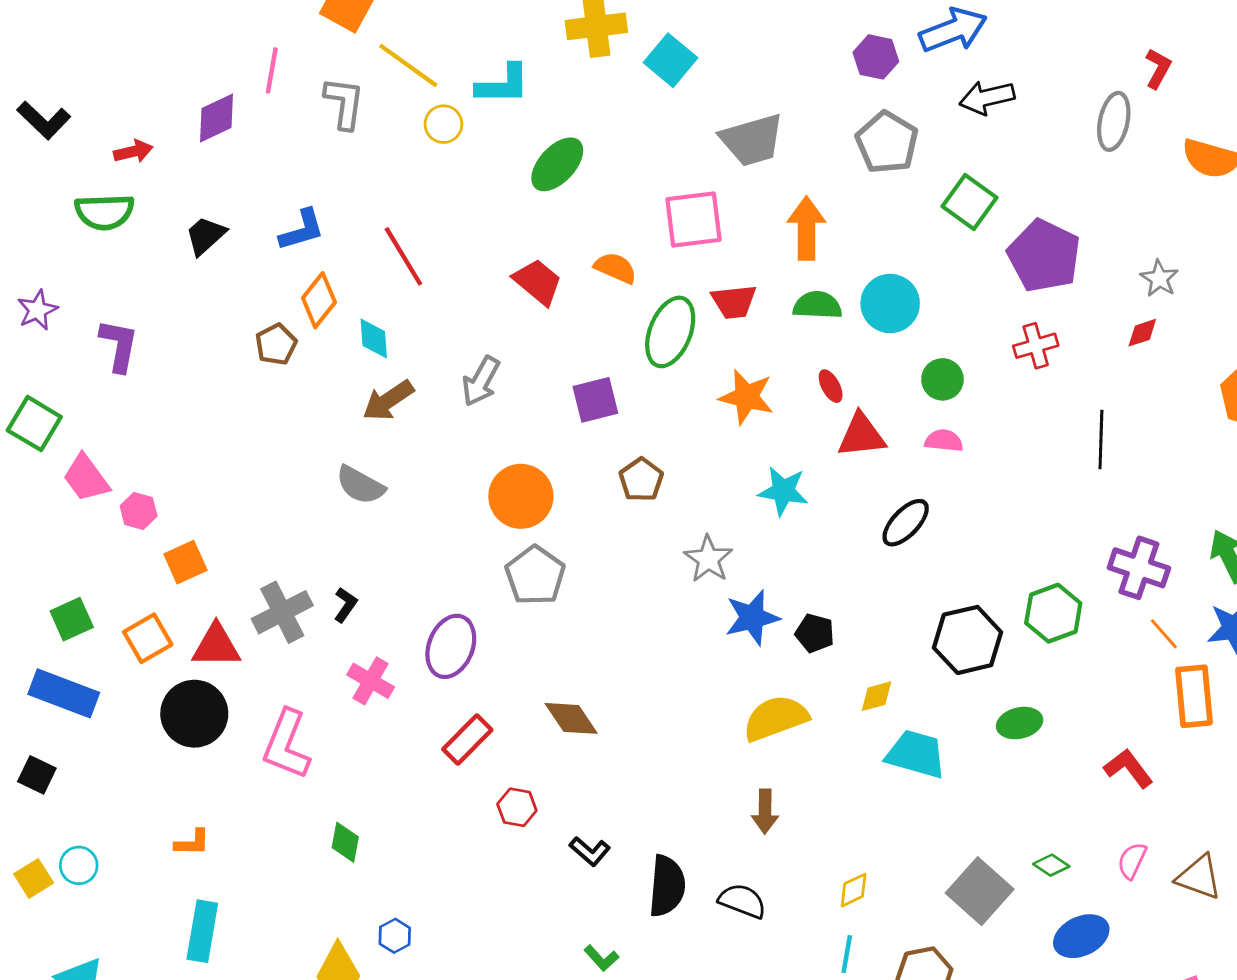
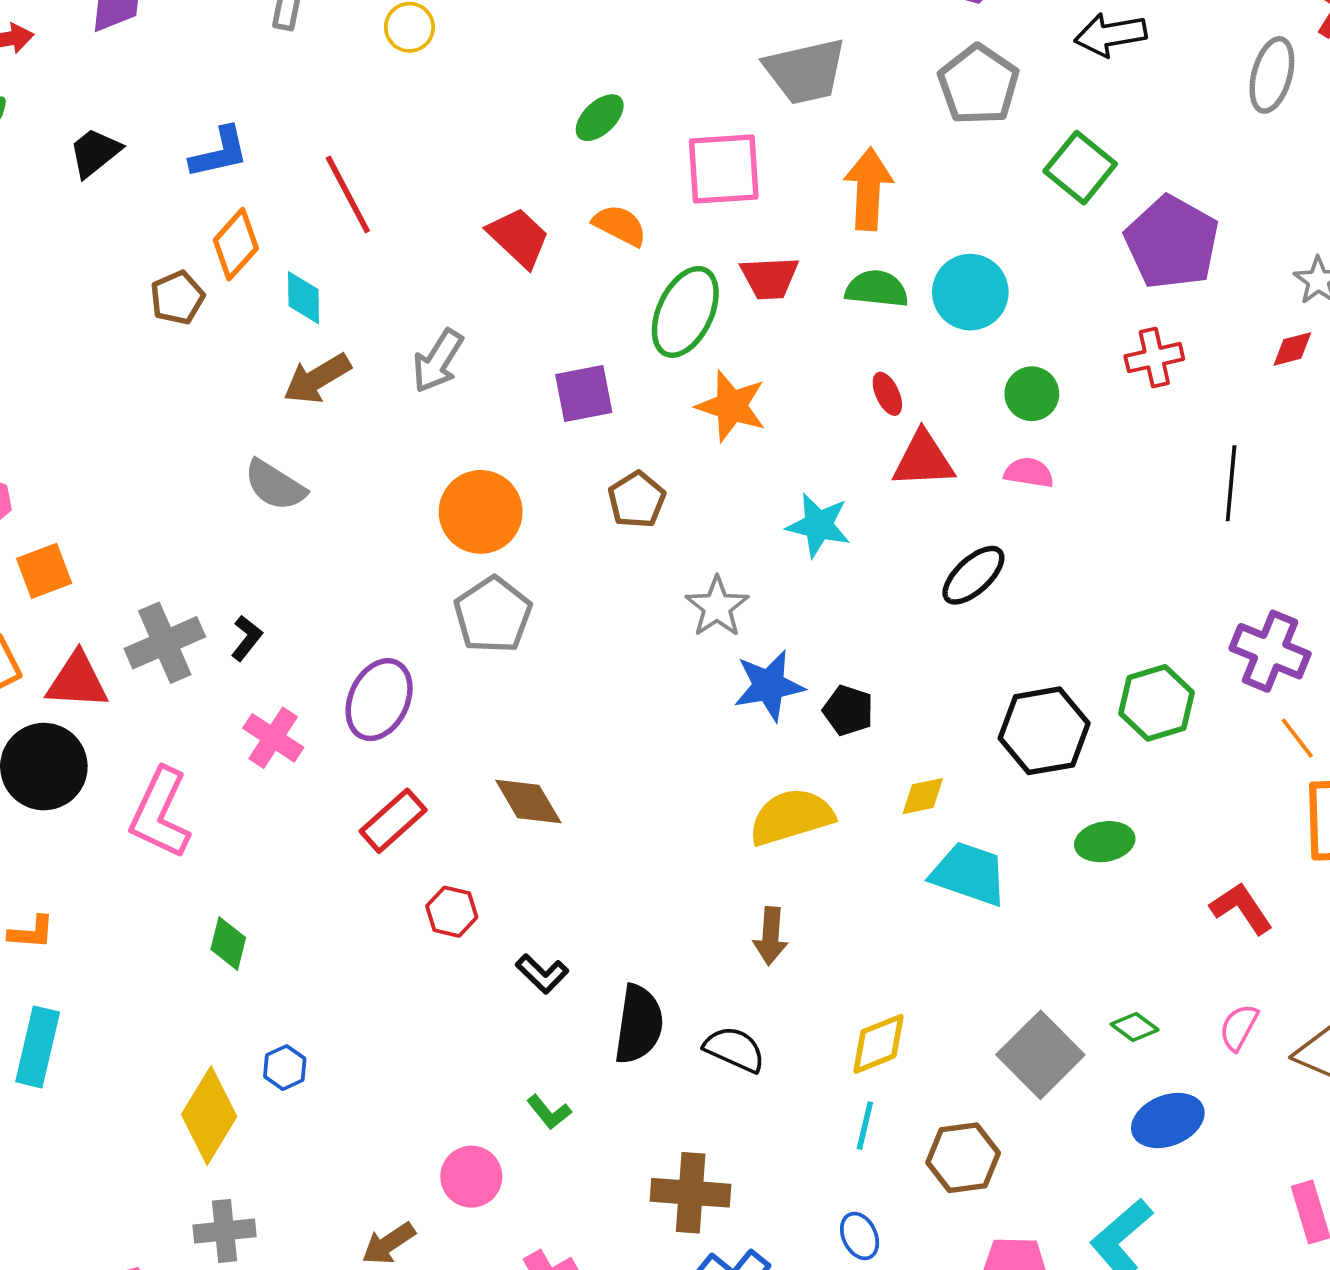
green ellipse: (557, 164) -> (600, 118), moved, size x0.7
orange star: (747, 397) -> (731, 406), moved
yellow diamond: (854, 890) -> (878, 1044), size x1.4

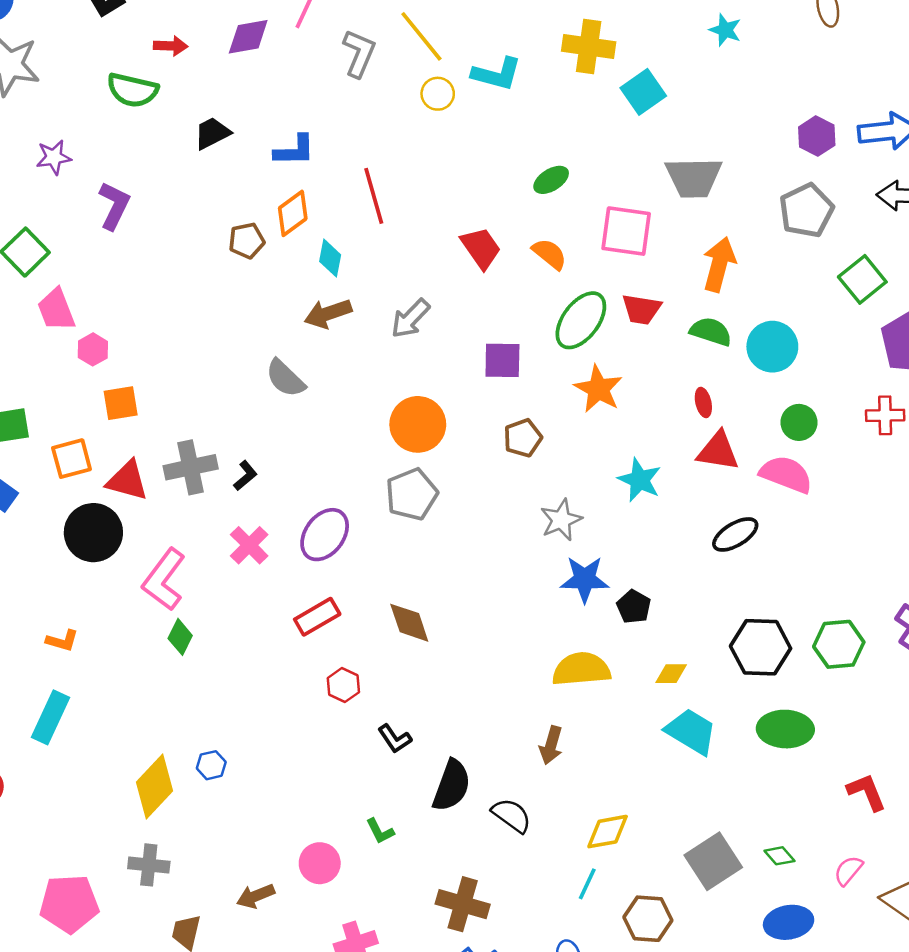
pink semicircle: (1029, 473) -> (786, 474), size x1.6
green ellipse: (1105, 842) -> (785, 729), size x1.4
green diamond: (228, 943) -> (180, 637), moved

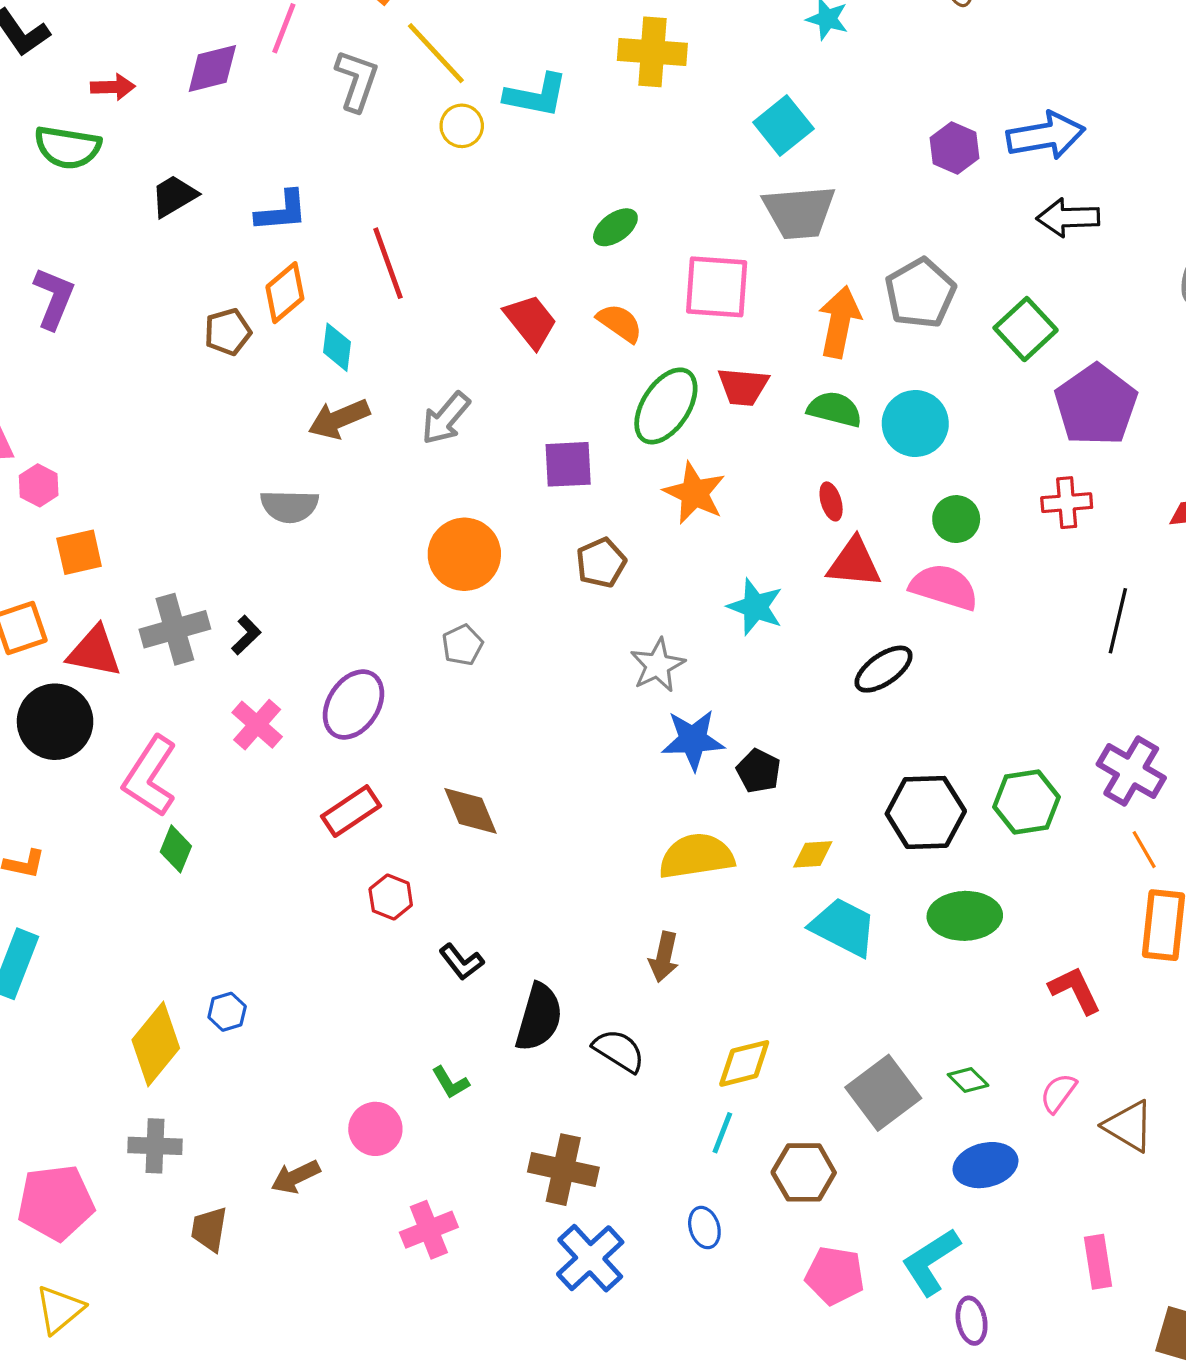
cyan square: (643, 92) -> (783, 125), moved
gray pentagon: (806, 210) -> (920, 293), moved
gray semicircle: (285, 378) -> (289, 506), turned -39
gray pentagon: (412, 494) -> (462, 645), size x0.6

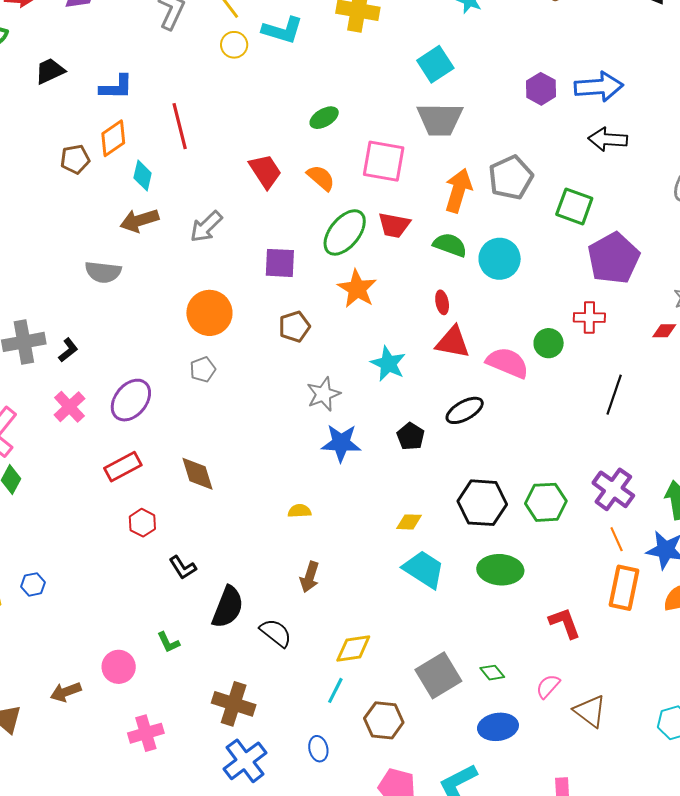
green square: (1026, 329) -> (574, 206), turned -33
green circle: (956, 519) -> (549, 343), moved
black pentagon: (759, 771) -> (411, 436), moved
yellow semicircle: (696, 856) -> (299, 511), moved, size x0.5

